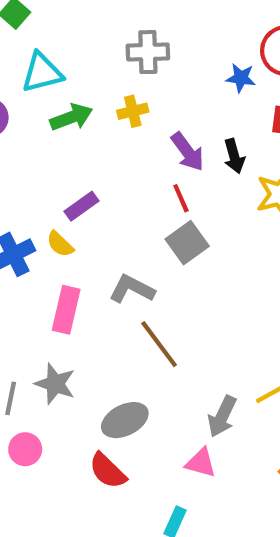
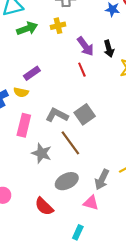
gray square: (187, 243) -> (85, 114), moved
yellow semicircle: (60, 244) -> (21, 92), turned -32
gray star: (55, 384) -> (42, 153), moved
gray ellipse: (125, 420) -> (67, 181), moved

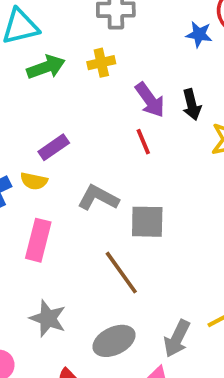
gray square: (85, 114) -> (147, 222), turned 36
gray L-shape: (57, 115) -> (98, 198), moved
gray star: (42, 153) -> (48, 318), moved

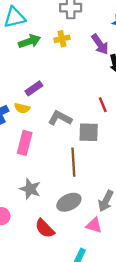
purple arrow: (150, 100) -> (100, 44), moved
red line: (143, 142) -> (103, 105), moved
brown line: (121, 273) -> (73, 162), turned 32

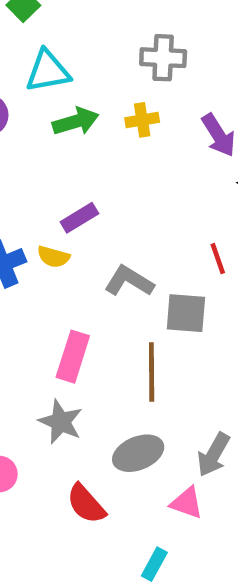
pink rectangle: (25, 143) -> (73, 357), moved

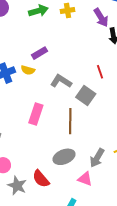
gray square: (186, 313) -> (86, 96), turned 30
gray star: (61, 422) -> (17, 186), moved

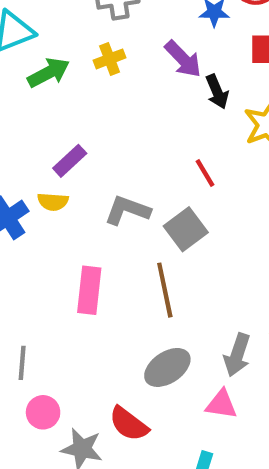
gray square: (86, 96) -> (186, 229), turned 30

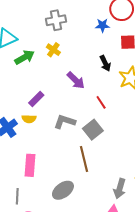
yellow cross: (110, 59) -> (53, 50), turned -32
purple arrow: (183, 59) -> (76, 80), moved
pink rectangle: (89, 290) -> (30, 165), moved
gray ellipse: (167, 367) -> (63, 190), moved

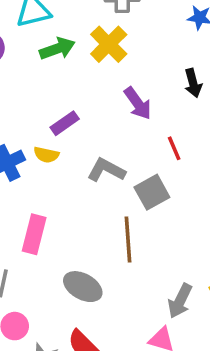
yellow cross: (53, 50) -> (109, 44), size x1.5
gray ellipse: (63, 190) -> (83, 287), turned 55

